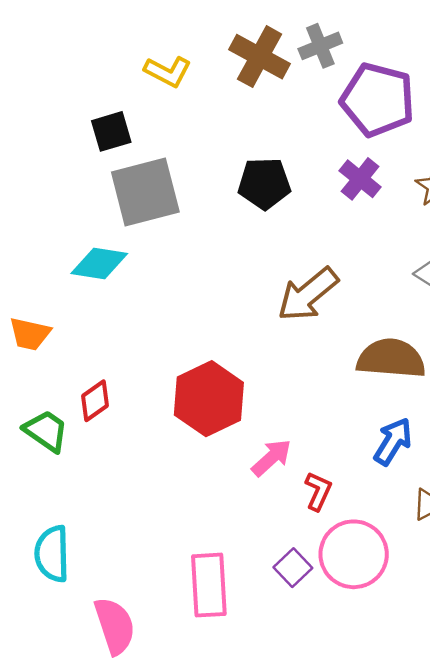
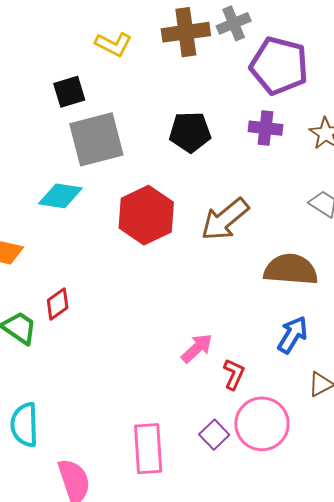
brown cross: (260, 57) -> (186, 32), turned -36
purple cross: (360, 179) -> (266, 128), turned -32
red hexagon: (209, 399) -> (146, 215), moved

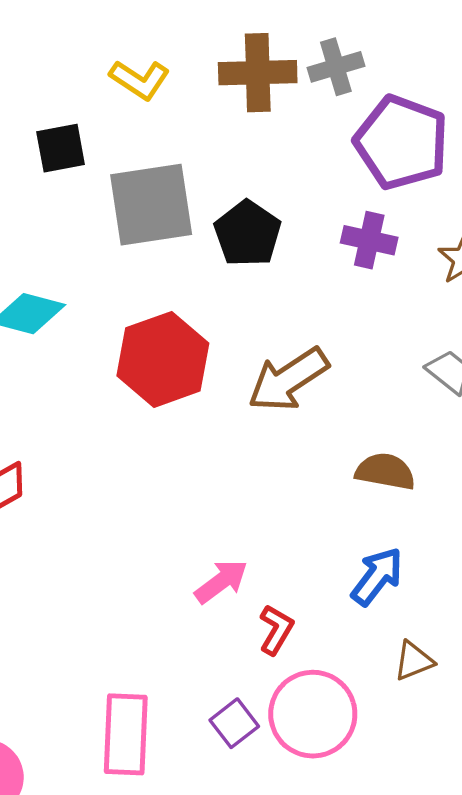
black pentagon: (190, 132) -> (247, 234), turned 30
gray square: (96, 139) -> (151, 205), moved
brown semicircle: (291, 270) -> (385, 471), size x0.7

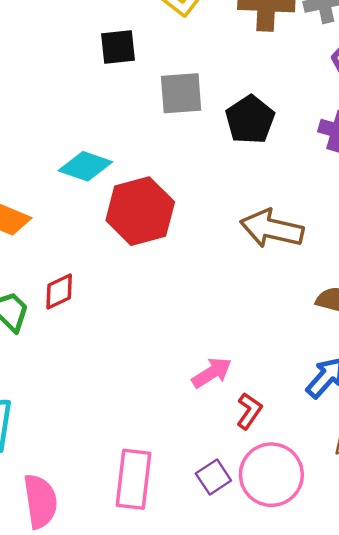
gray square: (151, 205) -> (181, 93), size x0.7
red hexagon: (163, 359) -> (140, 211), moved
brown arrow: (288, 380) -> (272, 229), turned 42

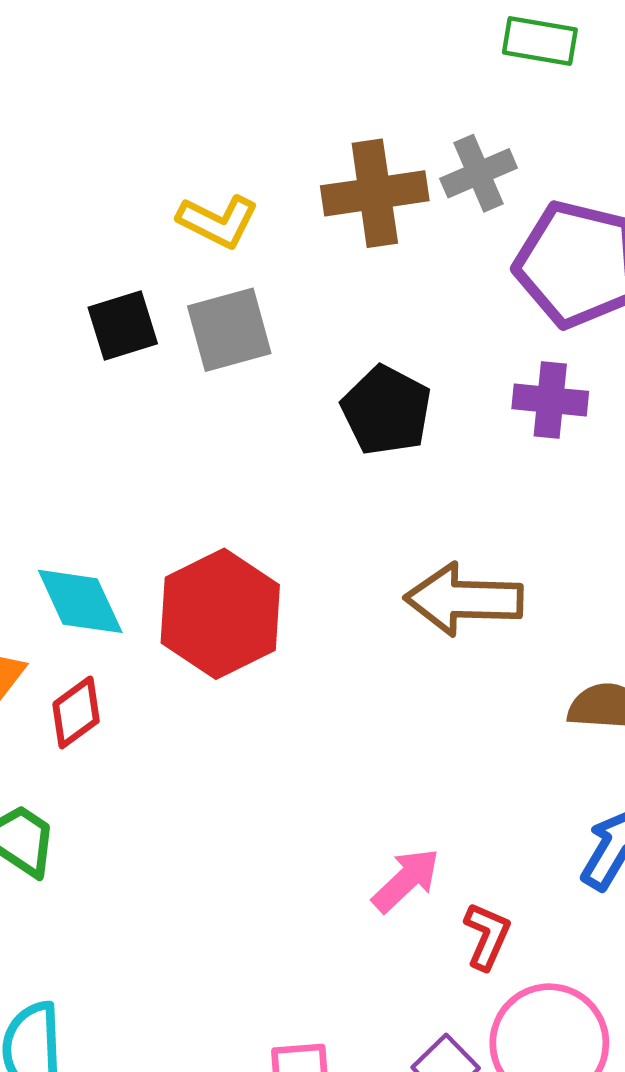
gray square: (181, 93) -> (229, 330), moved
cyan diamond: (85, 166) -> (80, 601), moved, turned 57
red diamond: (59, 292) -> (76, 712), moved

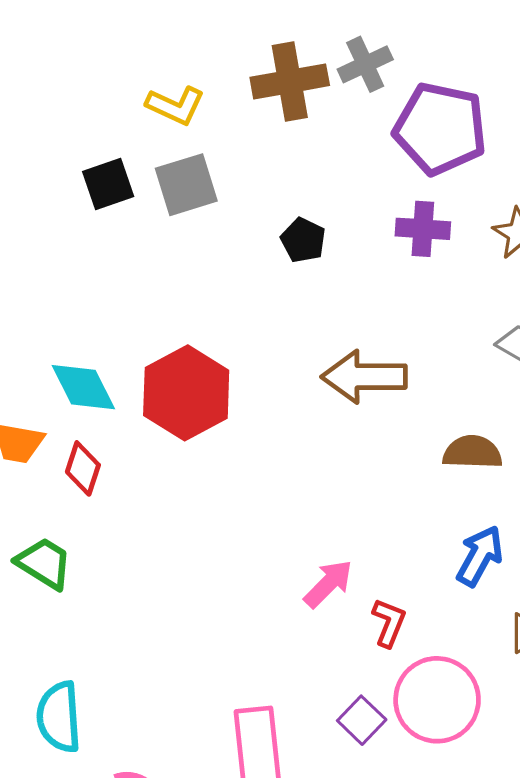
black pentagon: (386, 410) -> (303, 240), size x0.7
red diamond: (76, 712) -> (83, 468), turned -34

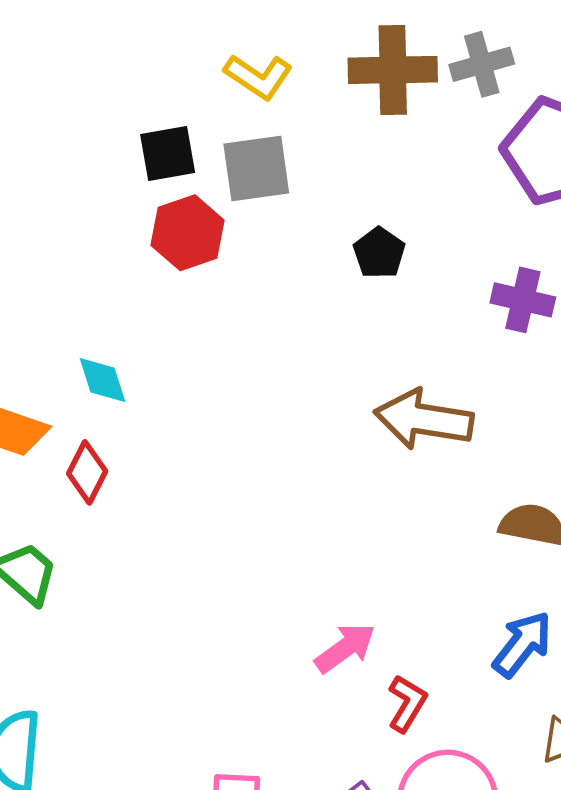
purple cross: (423, 229) -> (523, 300), moved
cyan diamond: (83, 387) -> (102, 380), size x0.7
red hexagon: (186, 393) -> (188, 233), moved, size x0.7

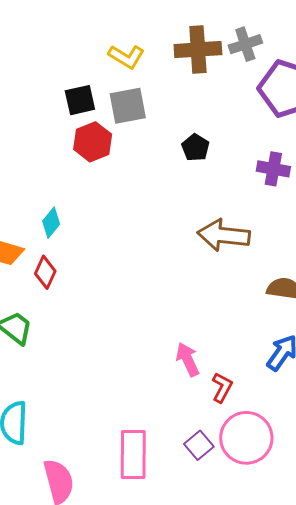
cyan diamond: (102, 380) -> (51, 223), turned 60
pink arrow: (345, 648) -> (188, 359), turned -76

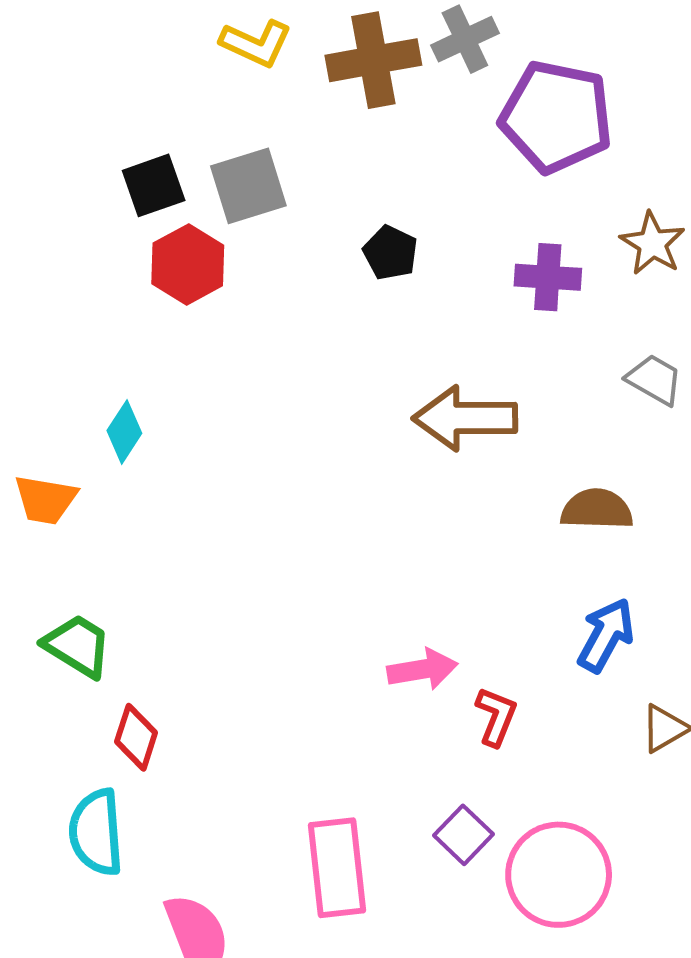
yellow L-shape: (126, 57) -> (256, 43), moved
red diamond: (45, 272) -> (136, 737), moved
pink arrow: (188, 359) -> (422, 669), turned 112
pink circle: (246, 438) -> (559, 875), moved

